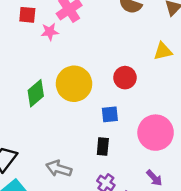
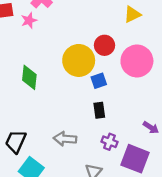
yellow circle: (74, 84) -> (79, 60), moved
green diamond: (36, 93) -> (29, 77), turned -30
pink circle: (156, 133) -> (137, 61), moved

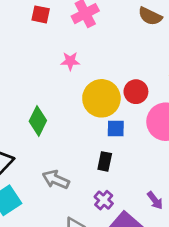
pink star: (29, 20) -> (70, 61), moved
green diamond: (29, 77) -> (38, 121), moved

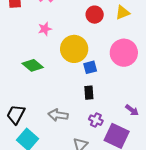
red circle: (136, 92) -> (95, 15), moved
green diamond: (38, 121) -> (33, 65), moved, turned -60

